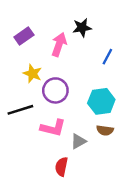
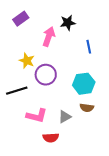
purple rectangle: (24, 36) -> (21, 19), moved
blue line: (107, 57) -> (89, 47), turned -40
pink L-shape: (53, 128) -> (37, 116), moved
red semicircle: (61, 167) -> (51, 138), turned -105

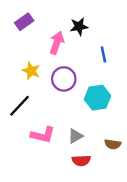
purple circle: (46, 75) -> (64, 79), moved
black line: (17, 91) -> (19, 106), turned -30
brown semicircle: (87, 108) -> (113, 144), moved
red semicircle: (51, 138) -> (81, 161), moved

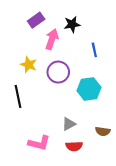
purple rectangle: (24, 22) -> (36, 20), moved
black line: (19, 106) -> (18, 96), turned -55
pink L-shape: (43, 135) -> (39, 143), moved

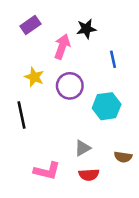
purple rectangle: (36, 20) -> (30, 25), moved

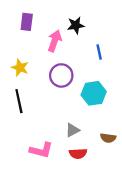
purple rectangle: (30, 25) -> (27, 22), turned -48
yellow star: (34, 77) -> (20, 68), moved

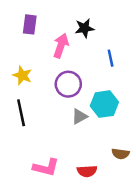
gray triangle: (72, 130) -> (79, 116), moved

